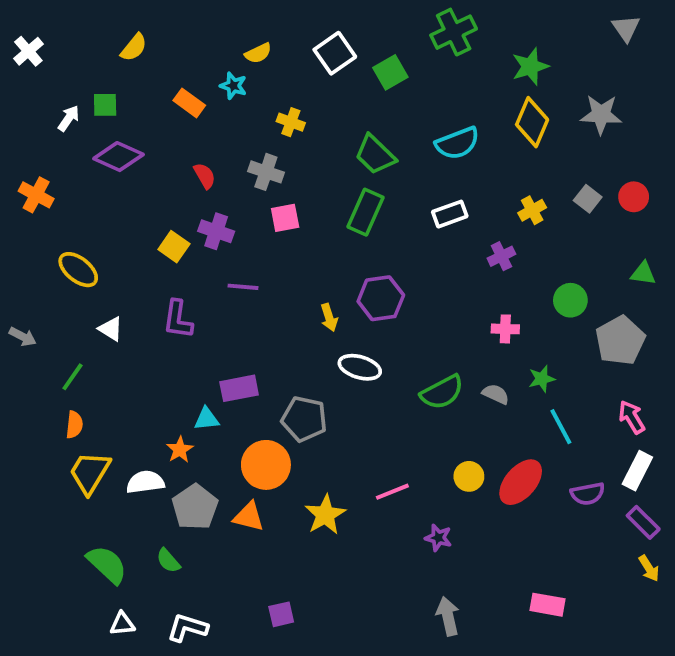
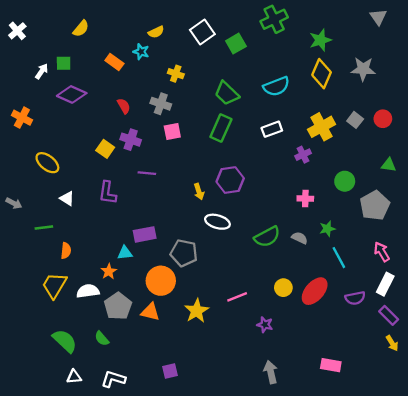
yellow cross: (532, 210) -> (322, 127), size x1.6
green line: (72, 377) -> (44, 227), turned 48
orange semicircle: (74, 425) -> (66, 251), moved

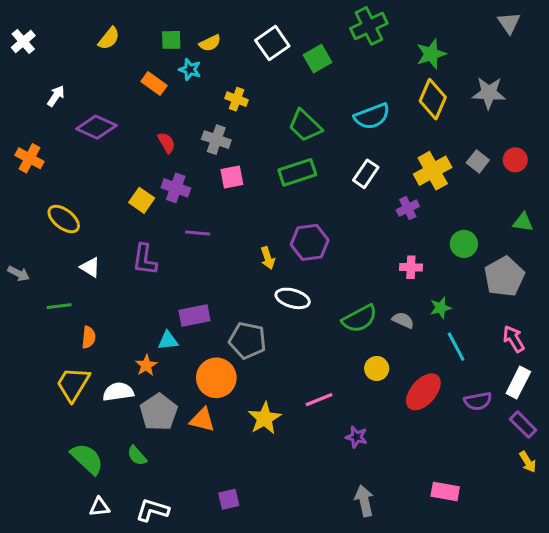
green square: (64, 63) -> (171, 40), moved
green rectangle: (221, 128) -> (297, 172), turned 48
white rectangle: (272, 129) -> (366, 174), turned -36
yellow circle: (283, 288) -> (377, 368), moved

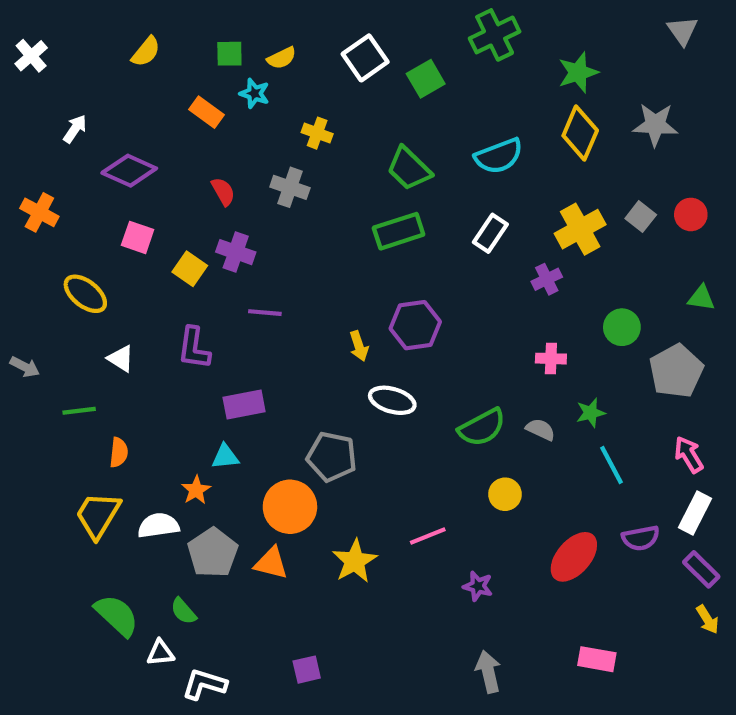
pink square: (232, 177) -> (138, 237), moved, turned 30
purple rectangle: (195, 316) -> (244, 404), moved
red ellipse: (423, 392) -> (574, 557), moved
white triangle: (100, 507) -> (161, 653), moved

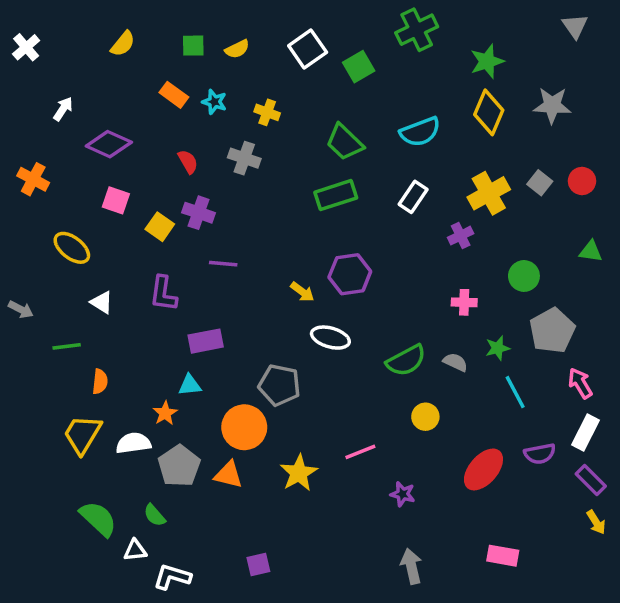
cyan star: (254, 93) -> (214, 102), moved
yellow arrow: (359, 346) -> (302, 292), turned -35
gray pentagon: (676, 371) -> (552, 331), moved

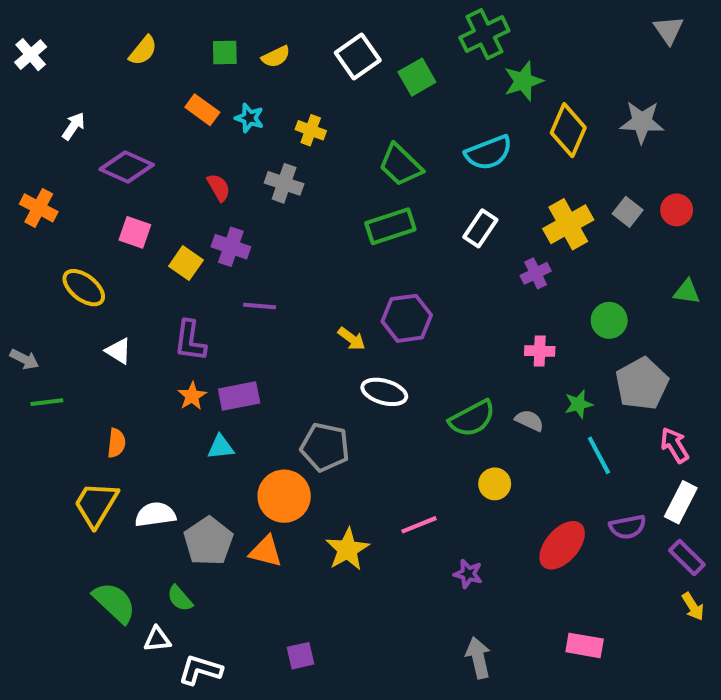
green star: (487, 61) -> (523, 81), moved
green line: (67, 346) -> (47, 402), moved
orange star: (165, 413) -> (192, 396), moved

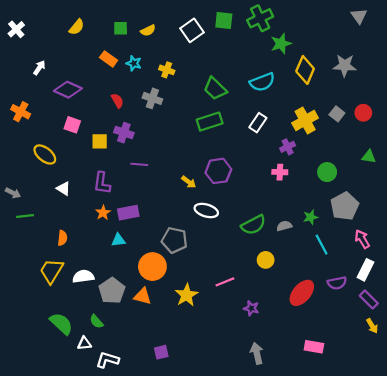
green square: (417, 77) -> (224, 20), moved, turned 36
yellow square: (186, 263) -> (100, 141), turned -35
pink cross: (540, 351) -> (280, 172), moved
gray semicircle: (529, 421) -> (284, 226), turned -40

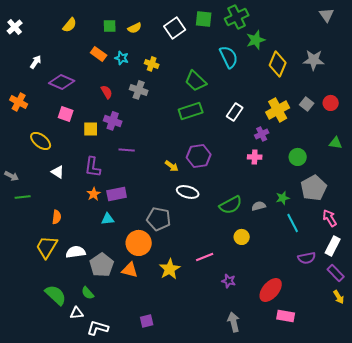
cyan semicircle: (262, 82) -> (229, 57), moved, turned -95
red ellipse: (302, 293) -> (271, 290), moved

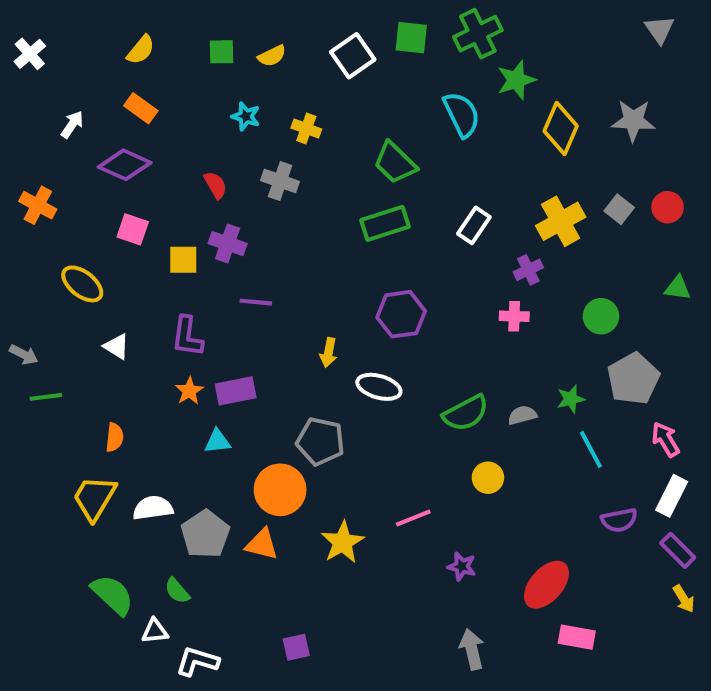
orange rectangle: (99, 54) -> (141, 108), moved
yellow arrow: (172, 166) -> (328, 353), moved, turned 64

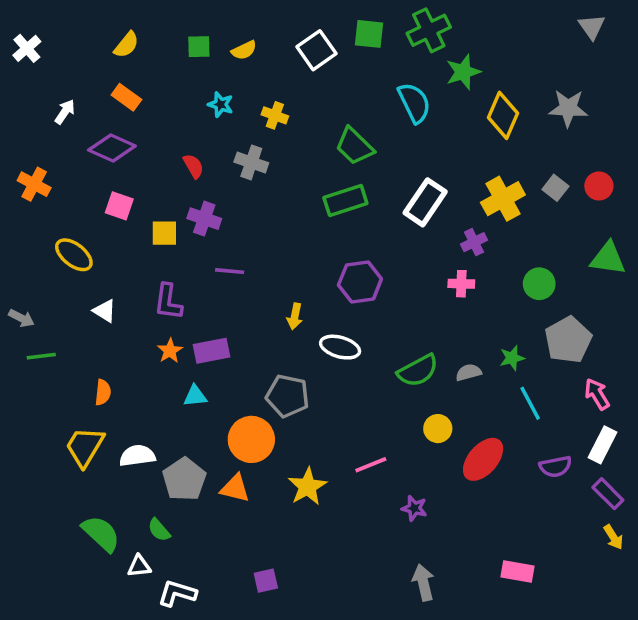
white rectangle: (474, 225) -> (425, 202), size x1.4
green triangle: (678, 288) -> (608, 258), size x1.5
red ellipse: (546, 585) -> (483, 459), moved

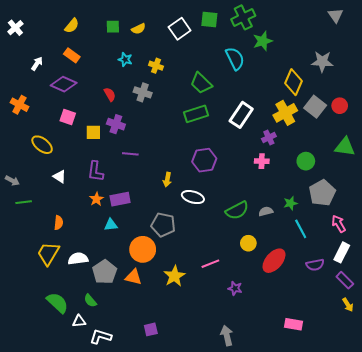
yellow diamond: (503, 115) -> (293, 82), moved
gray square: (555, 188) -> (315, 107), size x1.5
gray arrow: (423, 582) -> (227, 336), moved

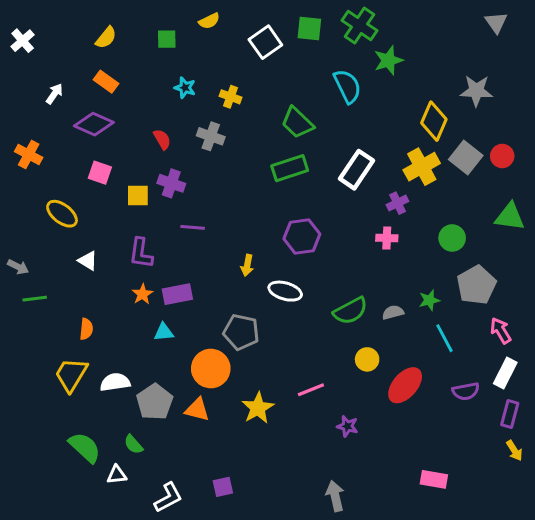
green cross: (243, 17) -> (360, 25), turned -30
yellow semicircle: (139, 29) -> (209, 21), moved
purple rectangle: (345, 280) -> (510, 414), turned 60
white L-shape: (101, 337) -> (168, 498), moved, turned 135

